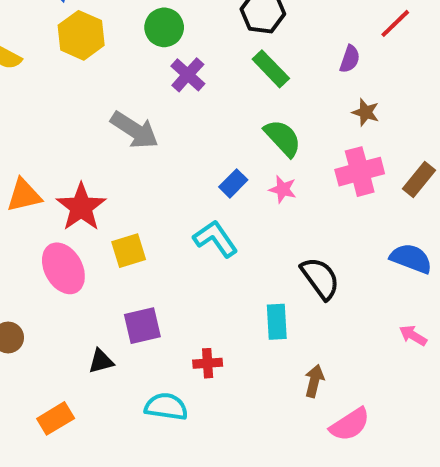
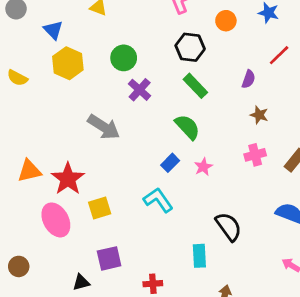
green semicircle: (283, 138) -> (187, 127), moved
pink cross: (360, 172) -> (255, 155), size x0.7
pink star: (283, 189) -> (203, 167), turned 30

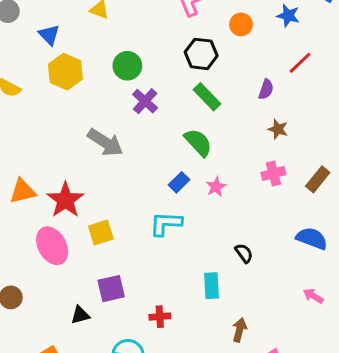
cyan L-shape: (158, 200) -> (166, 224), turned -52
black semicircle: (229, 227) -> (244, 253), size x0.6

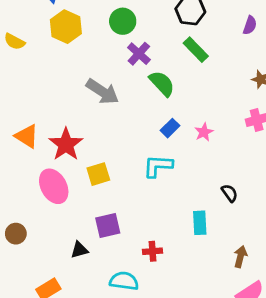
purple semicircle: (266, 89) -> (250, 25), moved
green semicircle: (198, 142) -> (162, 83), moved
orange triangle: (23, 191) -> (27, 136), turned 45
brown arrow: (239, 330) -> (240, 257), moved

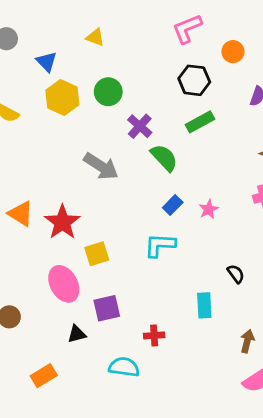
green circle: (123, 21) -> (108, 92), moved
green rectangle: (196, 50) -> (200, 122), turned -75
pink ellipse: (54, 186) -> (64, 284), moved

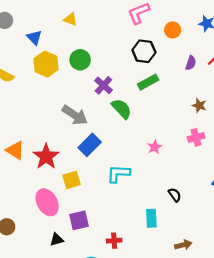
blue rectangle: (173, 205) -> (90, 145), moved, size x1.5
brown arrow: (247, 341) -> (183, 245), turned 63

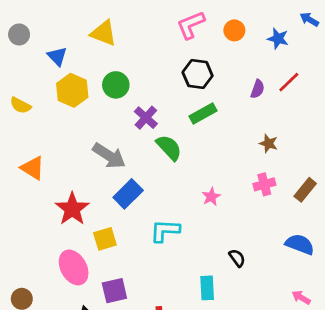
yellow triangle: (71, 19) -> (104, 33), size x1.5
orange circle: (173, 30) -> (234, 30), moved
orange triangle: (15, 150) -> (33, 168), moved

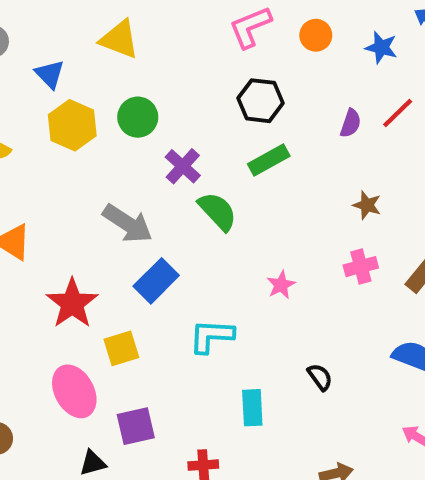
cyan rectangle: (207, 288) -> (252, 408), moved

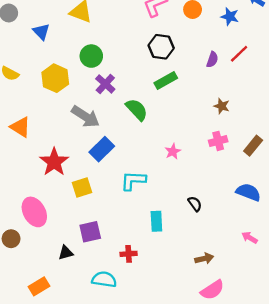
yellow hexagon: (72, 125) -> (55, 78), moved
purple cross: (183, 166) -> (105, 84), moved
pink ellipse: (74, 391) -> (34, 212), moved

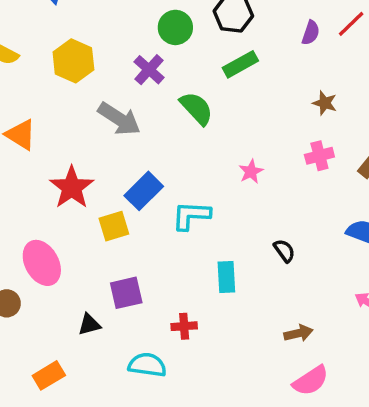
green circle: (91, 56) -> (175, 27), moved
blue rectangle: (102, 149) -> (144, 191), moved

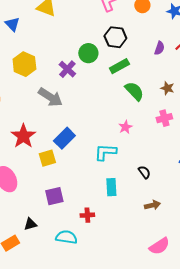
green circle: (175, 27) -> (88, 53), moved
green semicircle: (196, 108) -> (134, 91), moved
cyan L-shape: (191, 216) -> (105, 152), moved
black triangle: (89, 324) -> (30, 224), moved
brown arrow: (298, 333) -> (152, 205), moved

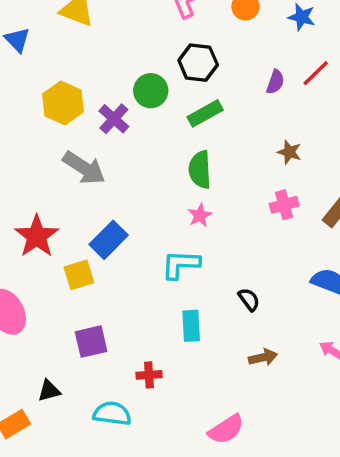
yellow hexagon: (24, 64) -> (63, 103), moved
green semicircle: (134, 91) -> (200, 170), moved, turned -140
pink star: (125, 127) -> (200, 215), moved
pink semicircle: (159, 246) -> (226, 429), moved

